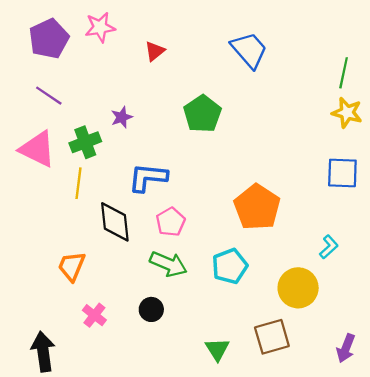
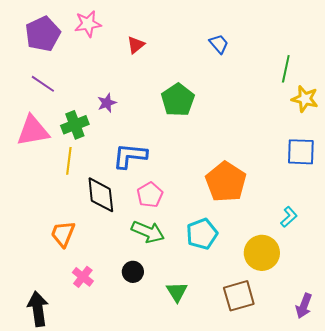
blue trapezoid: (249, 50) -> (219, 44), size x0.6
green line: (344, 73) -> (286, 69), moved
pink triangle: (37, 149) -> (33, 131), turned -36
green triangle: (217, 349) -> (177, 292), moved

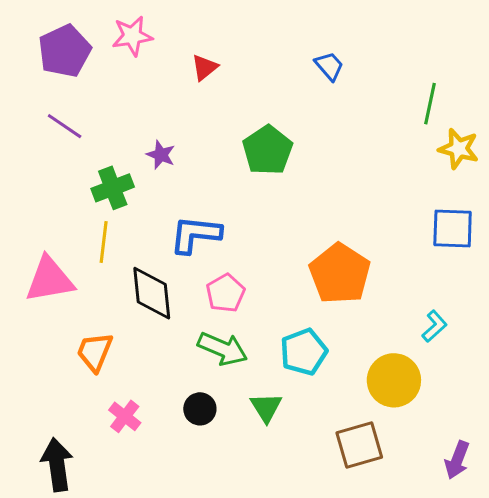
purple star: (107, 103) -> (161, 155), turned -30
pink triangle: (33, 131) -> (50, 280), moved
green triangle: (177, 292) -> (266, 407), moved

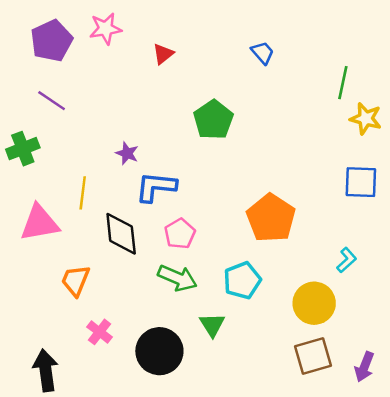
purple star: (161, 155) -> (127, 153), moved
green cross: (113, 188) -> (23, 149), moved
black circle: (200, 409) -> (159, 351), moved, size x1.8
brown square: (359, 445) -> (313, 356), moved

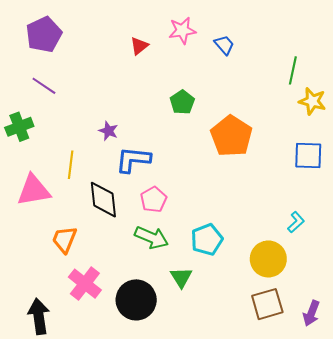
pink star: (106, 29) -> (182, 31), moved
green pentagon: (213, 120) -> (182, 102), size x0.7
orange pentagon: (271, 218) -> (231, 136), moved
pink cross: (100, 332) -> (85, 284), size x1.5

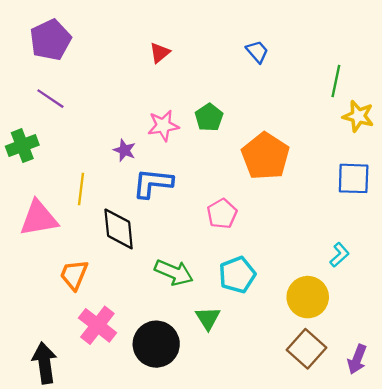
pink star: (182, 31) -> (163, 126), moved
pink pentagon: (154, 200) -> (222, 214), moved
brown square: (267, 304) -> (307, 349), turned -32

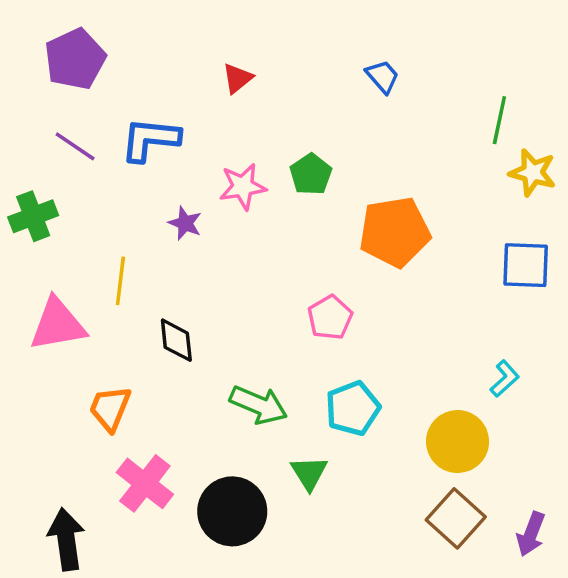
orange pentagon: (265, 156) -> (395, 232), turned 30
blue L-shape: (153, 183) -> (150, 139), moved
black diamond: (119, 229) -> (176, 340), size x0.7

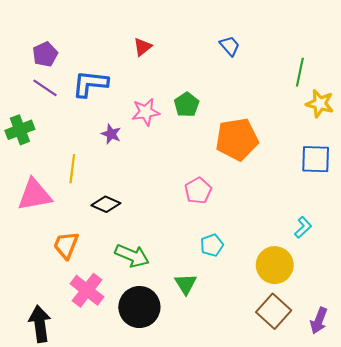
purple pentagon: (75, 59) -> (45, 54), moved, size x0.7
black diamond: (176, 340) -> (106, 204), turned -60
green arrow: (258, 405) -> (132, 256), moved
cyan pentagon: (353, 408) -> (212, 245), size x0.7

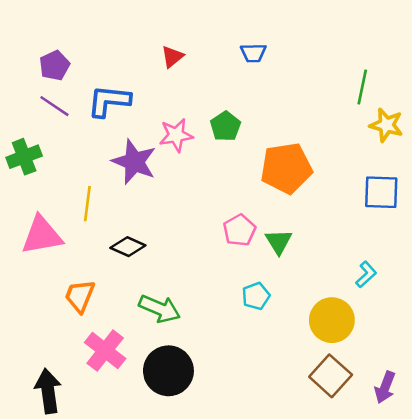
blue trapezoid: (230, 46) -> (253, 53), moved, turned 130
purple star: (111, 134) -> (134, 162), size x1.8
green triangle: (186, 284) -> (279, 242), moved

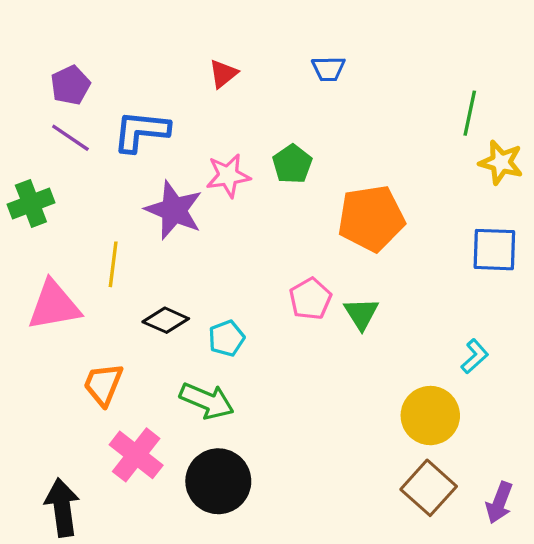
cyan pentagon: (256, 296) -> (227, 338), moved

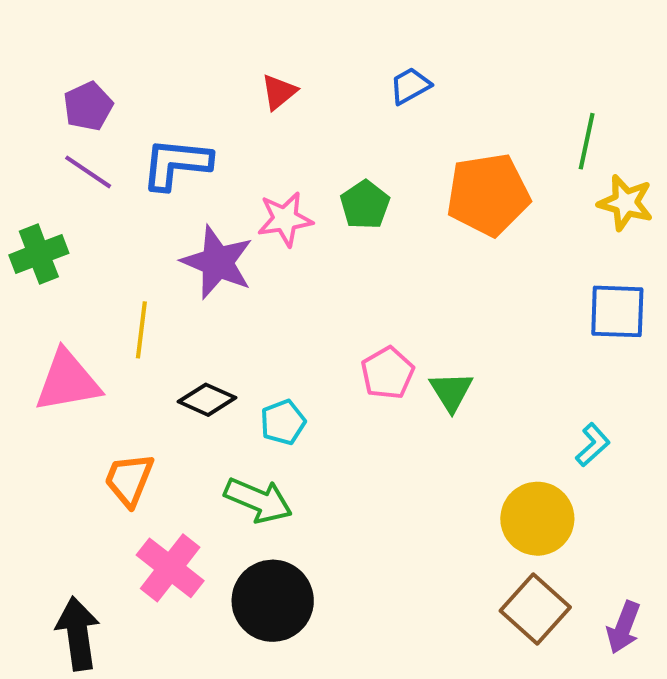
blue trapezoid: (328, 69) -> (410, 86), turned 152
orange pentagon: (371, 218) -> (488, 195), moved

